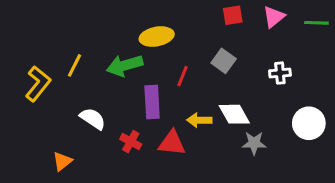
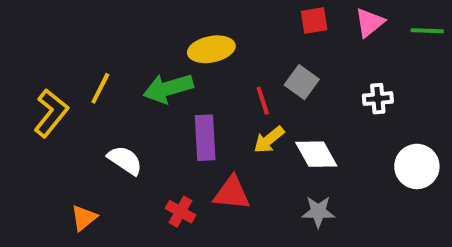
red line: (183, 76) -> (263, 101), moved, turned -40
yellow arrow: (199, 120) -> (269, 140), moved, turned -40
red cross: (131, 142) -> (180, 212), moved
gray star: (254, 143) -> (318, 212), moved

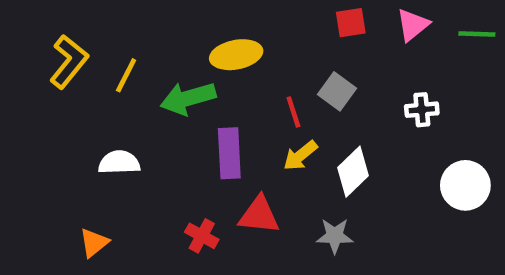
yellow line: (100, 88) -> (126, 75), moved
yellow L-shape: (51, 113) -> (69, 62), moved
white diamond: (316, 154) -> (353, 172), turned 75
white semicircle: (125, 160) -> (119, 162), moved, turned -36
gray star: (318, 212) -> (335, 236), moved

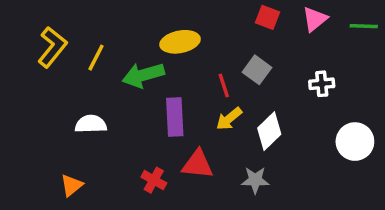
red square: (351, 23) -> (267, 17), turned 30

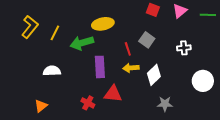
yellow arrow: (229, 119) -> (131, 68), turned 35
gray star: (255, 180) -> (165, 104), moved

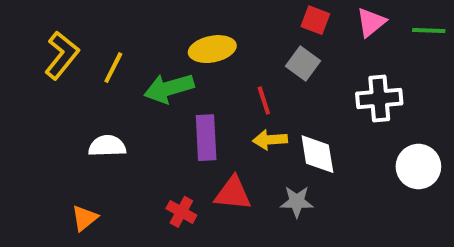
gray square: (147, 40) -> (303, 63), moved
white cross: (184, 48) -> (379, 99), size x1.5
white diamond: (154, 75) -> (317, 154), turned -55
gray star: (165, 104) -> (297, 202), moved

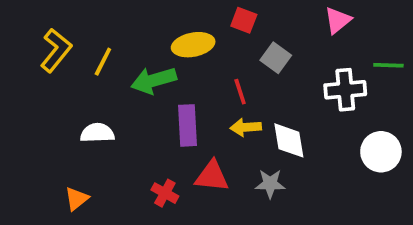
red square: (315, 20) -> (244, 20), moved
green line: (429, 30) -> (388, 65), moved

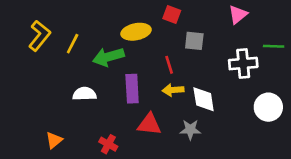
gray square: (276, 58) -> (194, 41), turned -30
white semicircle: (97, 133) -> (84, 94), moved
red cross: (165, 193) -> (108, 144), moved

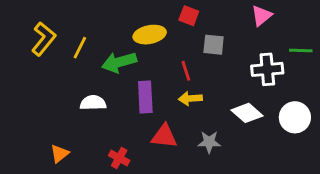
white diamond: (204, 99) -> (247, 113), moved, turned -40

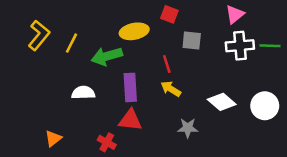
white cross: (267, 69) -> (240, 46), moved
yellow arrow: (190, 98) -> (171, 89), turned 36
red triangle: (164, 136) -> (130, 120), moved

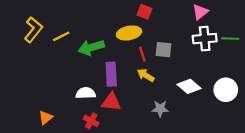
yellow ellipse: (134, 31) -> (129, 33), moved
gray square: (192, 40) -> (163, 50), moved
yellow line: (71, 43) -> (61, 36), turned 36
white semicircle: (83, 93) -> (86, 93), moved

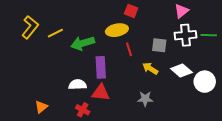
gray square: (163, 50) -> (159, 45), moved
yellow arrow: (146, 75) -> (150, 68), moved
white diamond: (189, 86) -> (181, 70), moved

